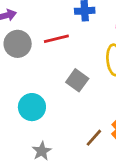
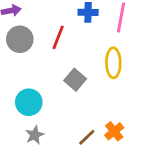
red line: (56, 39) -> (58, 37), turned -60
gray star: (42, 151) -> (35, 135), moved

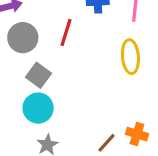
gray square: (75, 80) -> (38, 75), moved
orange cross: (114, 131) -> (137, 134), turned -30

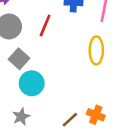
cyan circle: (38, 108) -> (32, 83), moved

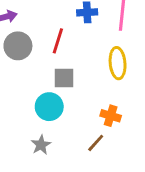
gray square: (19, 59) -> (64, 78), moved, turned -36
orange cross: (96, 115) -> (111, 116), moved

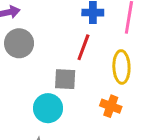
red line: (58, 41) -> (83, 47), moved
orange cross: (111, 116) -> (111, 106), moved

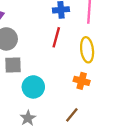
gray square: (65, 79) -> (13, 65), moved

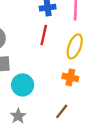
yellow ellipse: (87, 50) -> (75, 46), turned 30

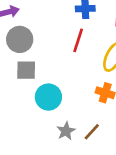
gray star: (18, 116) -> (66, 131), moved

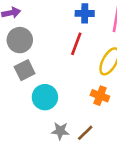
gray square: (26, 70) -> (25, 70), turned -30
gray star: (66, 131) -> (60, 131), turned 30

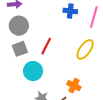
red line: (76, 44) -> (46, 46), moved
orange cross: (100, 96) -> (74, 86), moved

